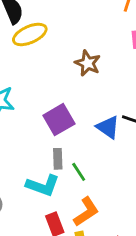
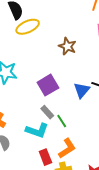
blue triangle: (108, 127) -> (82, 90), turned 36
gray rectangle: (58, 159) -> (47, 112), turned -40

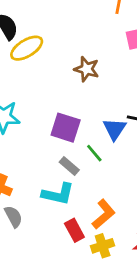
purple square: (48, 85) -> (66, 128), turned -35
green line: (62, 121) -> (94, 153), moved

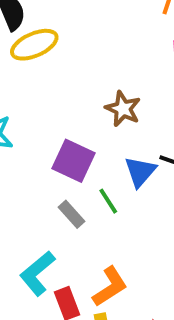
brown star: (87, 69) -> (123, 109), moved
cyan L-shape: (58, 194) -> (37, 273), moved, turned 120

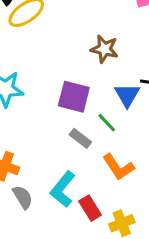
orange L-shape: (110, 287) -> (118, 167), moved, turned 100

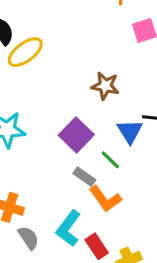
purple square: (74, 97) -> (76, 135), turned 32
orange L-shape: (118, 167) -> (105, 199), moved

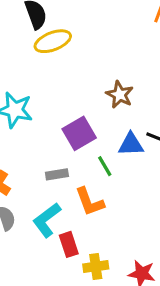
blue triangle: (130, 131) -> (131, 144), turned 44
gray rectangle: (84, 177) -> (57, 174), moved, turned -60

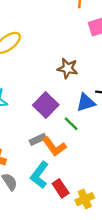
orange L-shape: (90, 202) -> (54, 147), moved

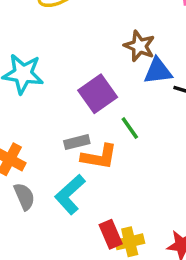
blue triangle: (86, 103) -> (158, 71), moved
orange L-shape: (54, 147) -> (99, 157), turned -55
red rectangle: (61, 188) -> (111, 234), moved

